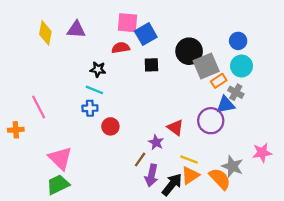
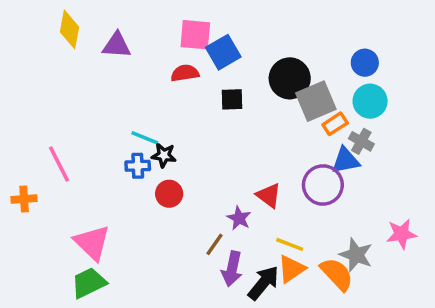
yellow diamond: (45, 33) -> (70, 29), moved
black star: (98, 69) -> (164, 155), moved

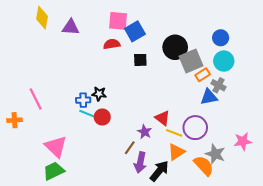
cyan line: (145, 138) -> (87, 114), moved
purple circle: (323, 185) -> (195, 128), moved
yellow line: (290, 244) -> (174, 133), moved
orange triangle: (291, 269) -> (176, 152), moved

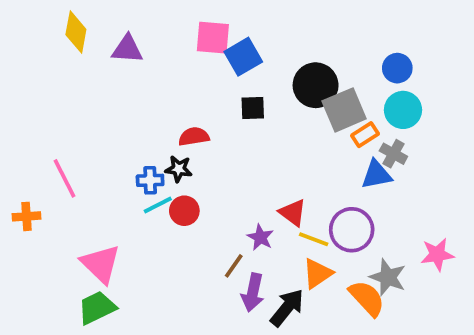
red semicircle: (112, 44) -> (194, 137), moved
cyan line: (87, 114) -> (158, 205), turned -49

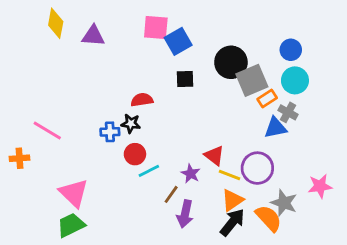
pink line: (65, 178) -> (47, 130), turned -32
cyan line: (158, 205) -> (149, 171), moved
black arrow: (287, 308) -> (232, 222), moved

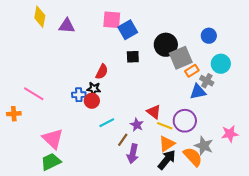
cyan circle: (295, 80) -> (221, 64), moved
red semicircle: (142, 100) -> (102, 72), turned 126
red circle: (135, 154) -> (92, 101), moved

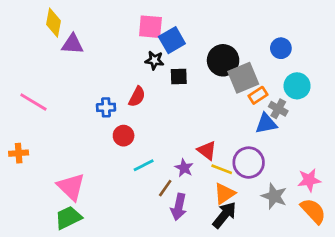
purple triangle: (67, 26) -> (72, 44), moved
black star: (94, 89) -> (154, 60), moved
pink line: (34, 94) -> (33, 102), moved
blue cross: (79, 95) -> (106, 107), moved
orange semicircle: (193, 157) -> (313, 211), moved

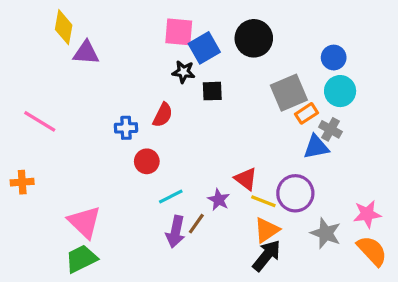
black circle: (223, 60) -> (254, 38), moved
cyan circle: (297, 86) -> (340, 91), moved
purple arrow: (179, 207) -> (176, 232), moved

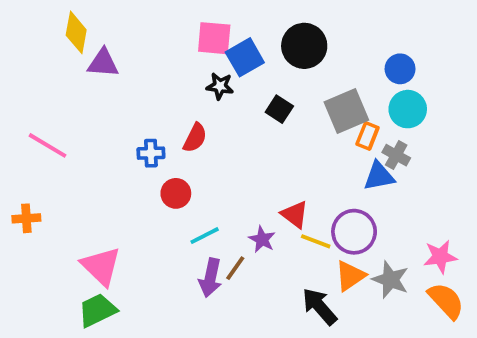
black square: (212, 91) -> (279, 109), moved, turned 35
orange rectangle: (307, 113) -> (367, 136), turned -35
orange triangle: (267, 230) -> (350, 276), moved
black arrow: (267, 256) -> (320, 306), turned -80

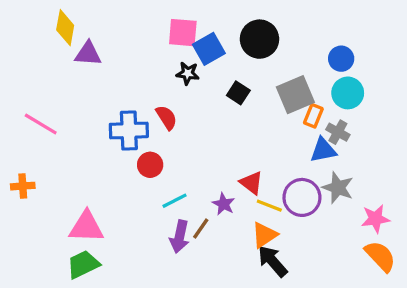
red semicircle: (195, 138) -> (166, 117), turned -60
blue cross: (151, 153) -> (129, 130), size x1.6
pink triangle: (101, 266) -> (86, 227), turned -42
orange triangle: (350, 276) -> (264, 235), moved
gray star: (390, 280) -> (338, 188), moved

